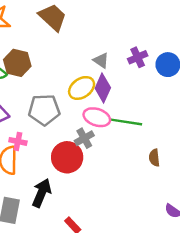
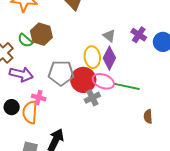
purple cross: (138, 57) -> (139, 35), turned -35
yellow ellipse: (82, 88) -> (92, 57), turned -65
red circle: (67, 157) -> (83, 80), moved

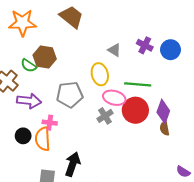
purple diamond: (109, 58) -> (163, 112), moved
red circle: (83, 80) -> (135, 110), moved
green line: (127, 86) -> (138, 84), moved

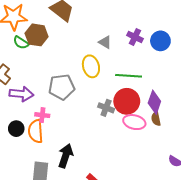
brown hexagon: (45, 57) -> (37, 35), moved
green semicircle: (29, 66) -> (21, 43), moved
pink ellipse: (114, 98) -> (134, 122), moved
gray cross: (105, 116) -> (106, 108), moved, turned -35

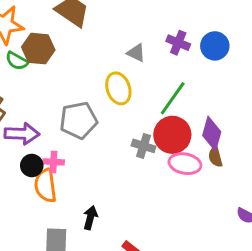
green line: (129, 76) -> (173, 98), turned -55
black circle: (16, 129) -> (32, 166), moved
black arrow: (66, 156) -> (90, 218), size x0.7

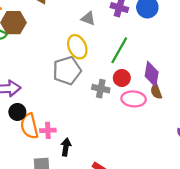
gray pentagon: (78, 120) -> (67, 71), moved
red circle: (172, 135) -> (122, 78), size x0.6
pink cross: (54, 162) -> (48, 130), moved

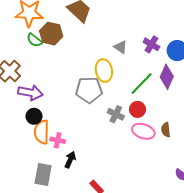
purple diamond: (152, 74) -> (167, 77), moved

